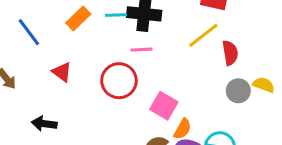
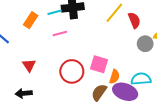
pink line: (141, 50) -> (60, 33), moved
red triangle: (62, 72) -> (29, 65), moved, turned 32
red circle: (119, 81) -> (72, 71), moved

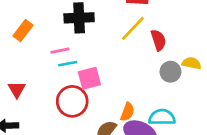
cyan line: (55, 12) -> (68, 64), moved
pink square: (99, 64) -> (89, 78), moved, turned -36

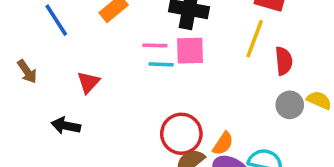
yellow line: (133, 28) -> (255, 39), turned -36
pink square: (89, 78) -> (190, 51), moved
red circle: (72, 101) -> (181, 134), moved

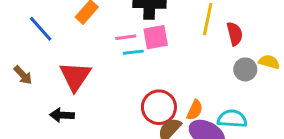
red triangle: (88, 82) -> (75, 76), size x1.6

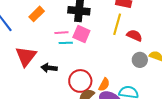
red semicircle: (235, 34) -> (134, 35), turned -56
pink square: (156, 37) -> (81, 34), turned 30
black arrow: (62, 115) -> (49, 68), moved

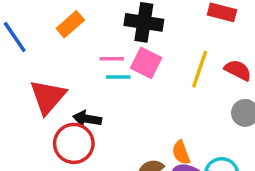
yellow line: (117, 24) -> (200, 69), moved
red circle: (80, 81) -> (74, 143), moved
orange semicircle: (104, 85) -> (181, 153), turned 128

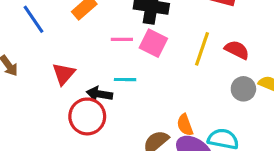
cyan line: (118, 77) -> (125, 80), moved
red triangle: (48, 97) -> (64, 74), size x0.7

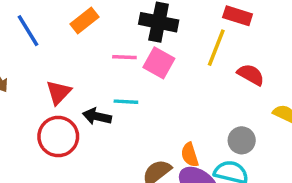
yellow line: (202, 49) -> (216, 48), moved
gray circle: (243, 89) -> (242, 140), moved
red circle: (87, 116) -> (58, 137), moved

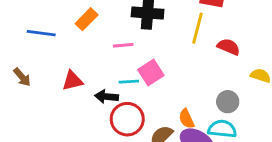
blue line: (28, 31) -> (41, 33), turned -44
pink square: (159, 63) -> (151, 72), moved, turned 35
red triangle: (58, 92) -> (72, 81), turned 40
red circle: (58, 137) -> (127, 119), moved

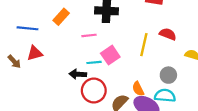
yellow line: (198, 28) -> (144, 45), moved
red triangle: (72, 81) -> (35, 53), moved

